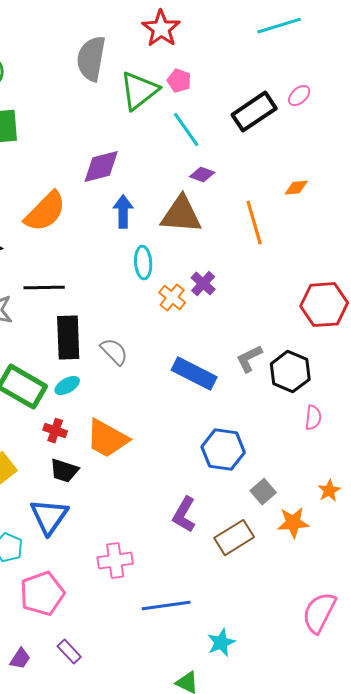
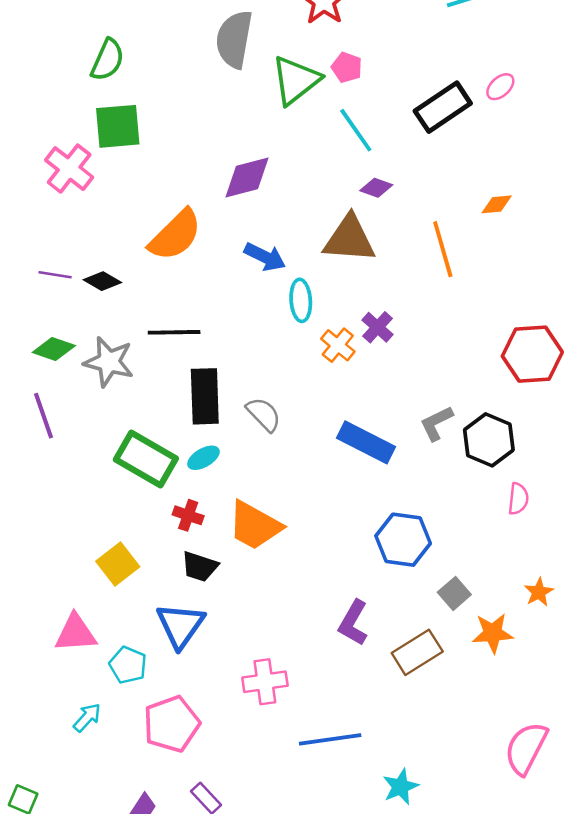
blue arrow: (123, 212) -> (265, 257), moved, turned 116

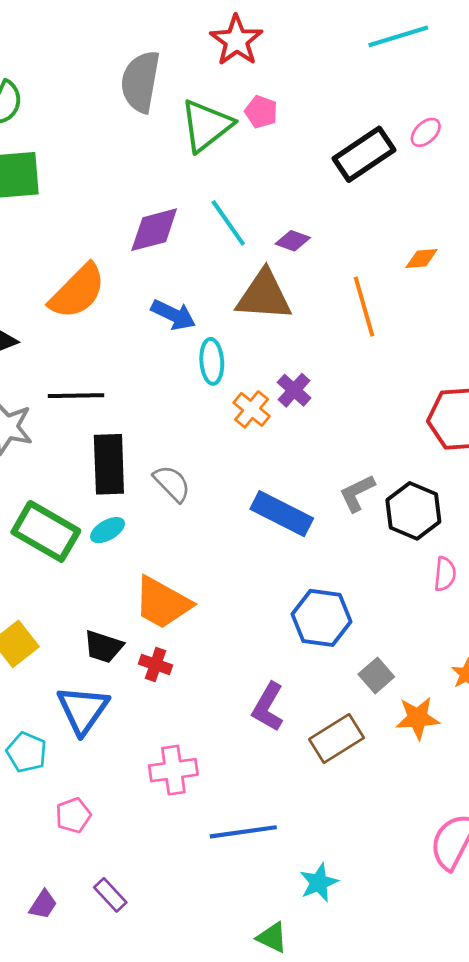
cyan line: (356, 130) -> (228, 223), moved
red cross: (188, 515) -> (156, 664), moved
pink pentagon: (171, 724) -> (73, 815), size x0.6

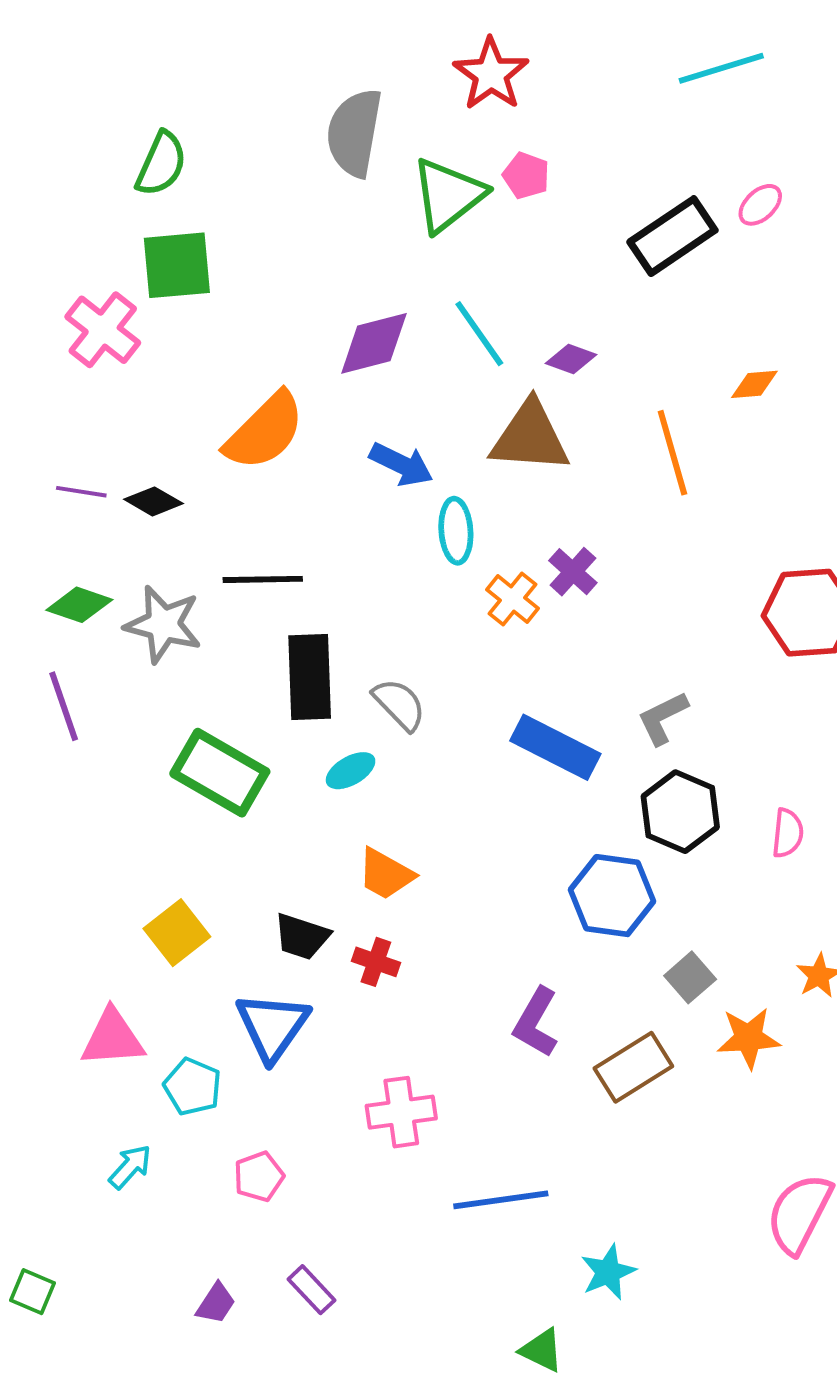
black hexagon: (413, 511) -> (680, 812), moved
cyan ellipse: (108, 530) -> (351, 771), moved
orange trapezoid: (162, 603) -> (386, 874), size x0.7

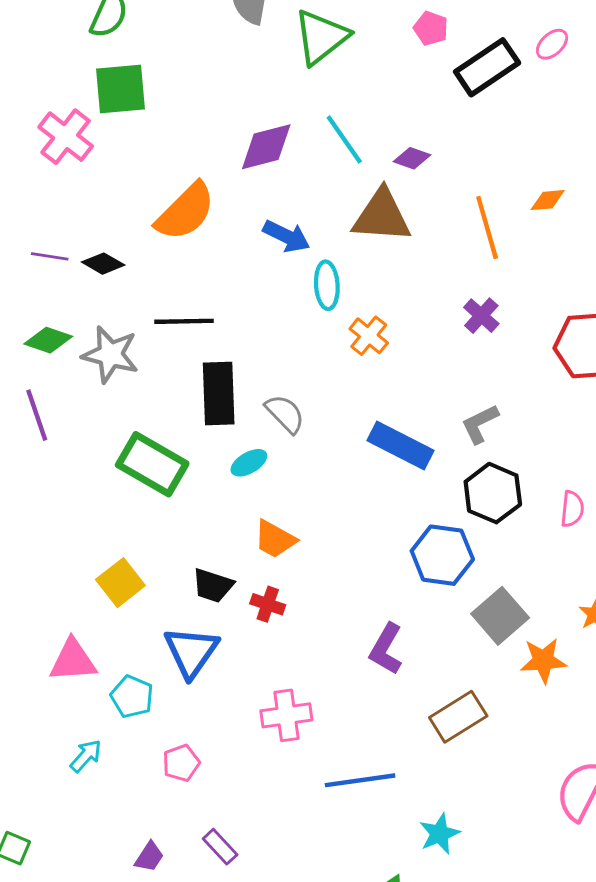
pink pentagon: (526, 176) -> (431, 28), moved
orange diamond: (754, 384) -> (548, 200), moved
purple cross: (573, 572) -> (481, 316), moved
gray square: (690, 977) -> (500, 616), size x1.5
brown rectangle: (633, 1067) -> (458, 717), moved

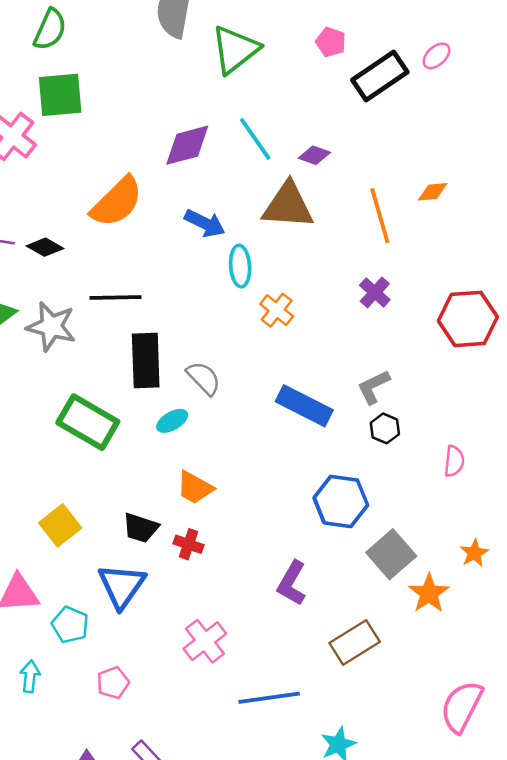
black hexagon: (493, 493) -> (385, 428), moved, size x0.6
orange star: (543, 661) -> (429, 593), turned -30
pink cross: (286, 715) -> (205, 641), turned -30
cyan arrow: (86, 756) -> (30, 676), turned -36

